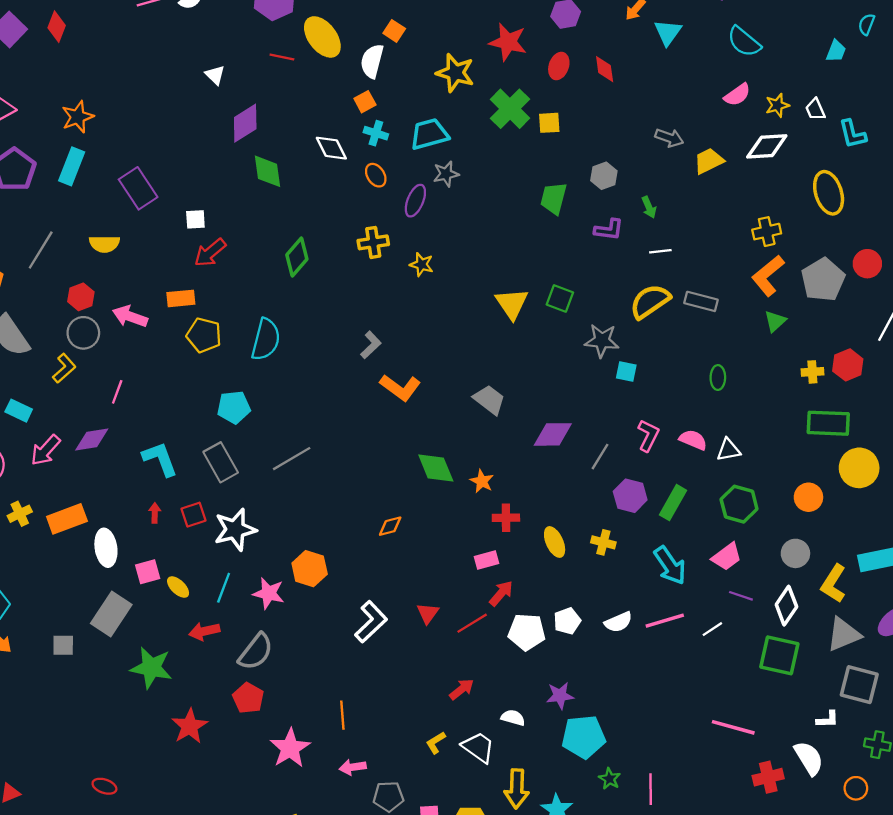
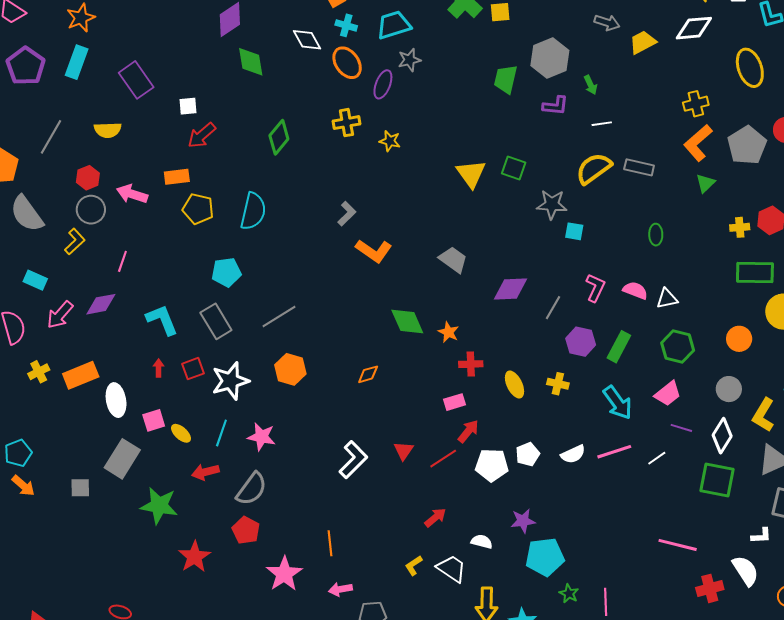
orange ellipse: (376, 175) -> (347, 63), size x1.5
gray hexagon: (604, 176) -> (550, 58), size x1.6
orange hexagon: (310, 569) -> (290, 369), moved

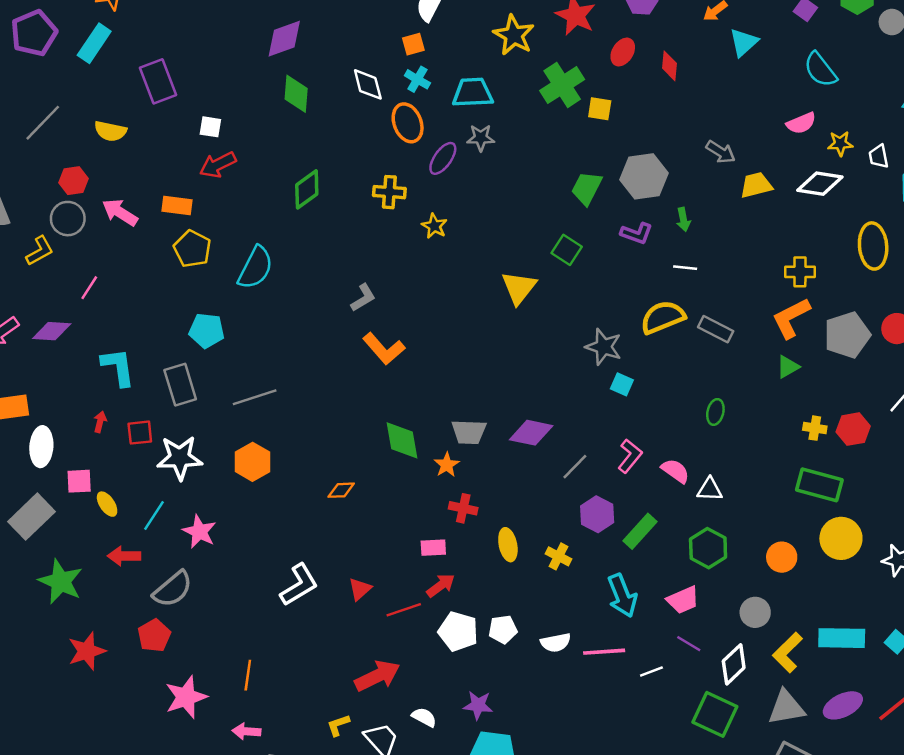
green square: (514, 168) -> (567, 250), moved
gray trapezoid: (453, 260) -> (469, 432), moved, turned 132
red arrow: (435, 518) -> (377, 676), size x1.6

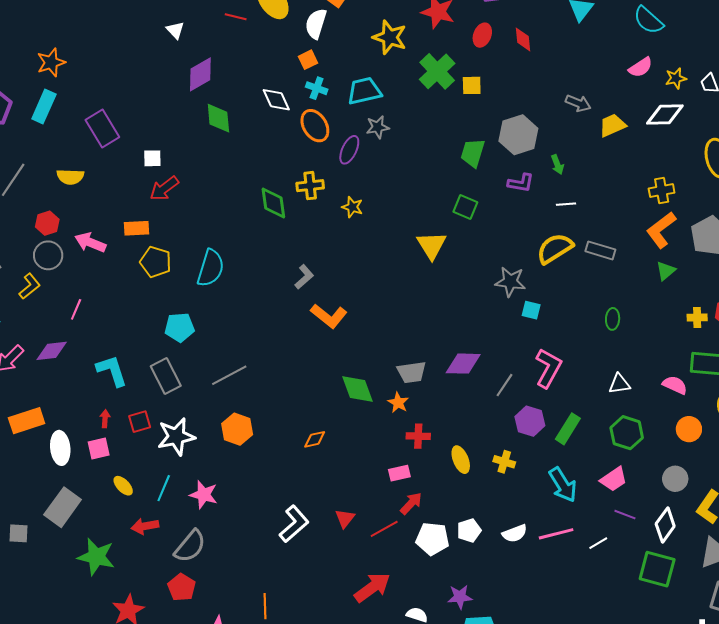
green diamond: (307, 189) -> (273, 203), moved, turned -52
pink L-shape: (630, 456) -> (548, 368), size x1.4
pink semicircle: (675, 471) -> (675, 385), moved
pink square: (79, 481) -> (99, 449), moved

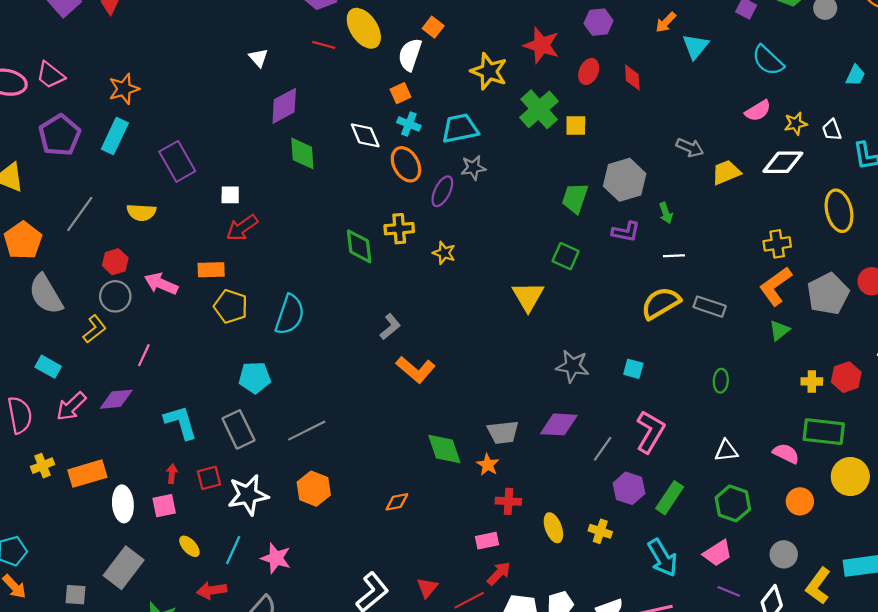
gray star: (510, 282) -> (573, 366), moved

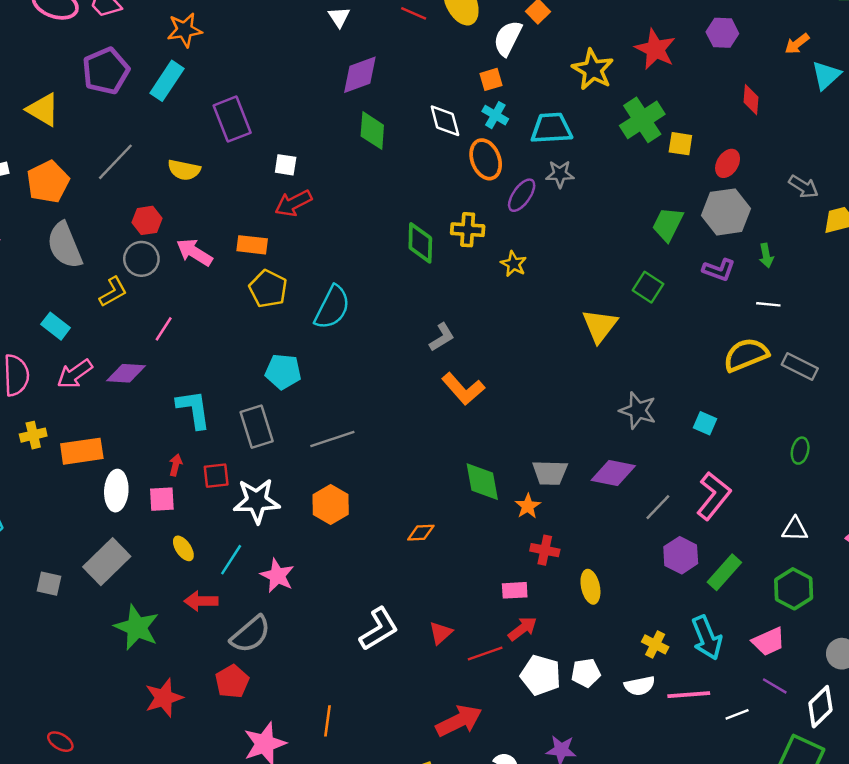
red ellipse: (589, 72) -> (728, 163), moved
yellow cross: (600, 531) -> (655, 644), moved

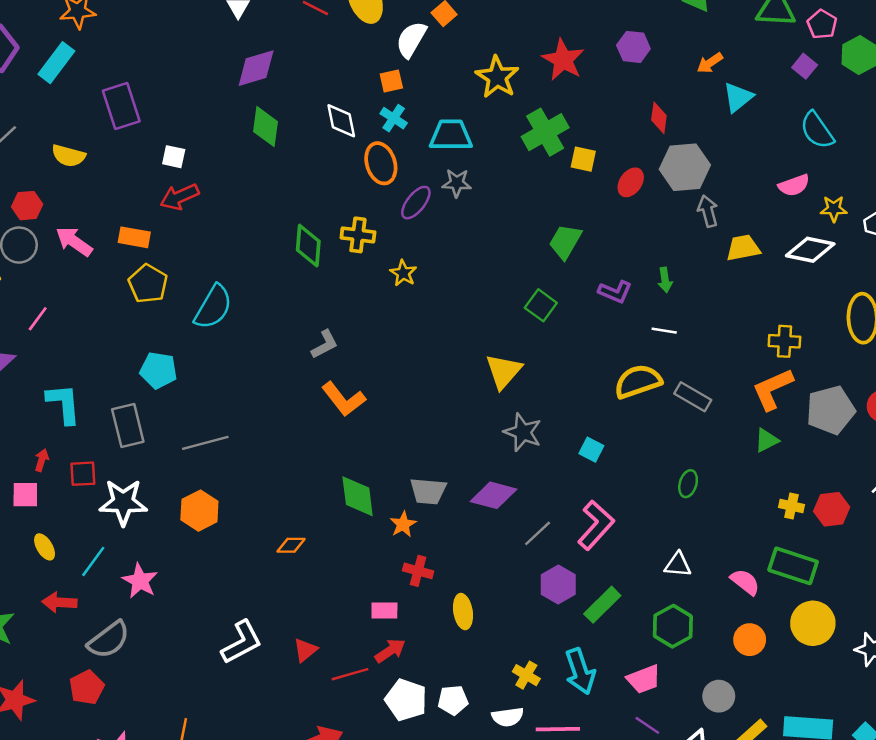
gray arrow: (804, 187) -> (708, 211), turned -140
gray hexagon: (726, 212) -> (685, 167), moved
yellow triangle: (600, 326) -> (504, 371), moved

